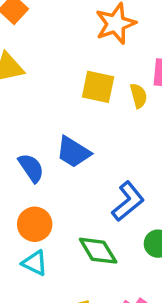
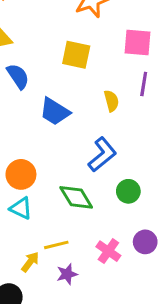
yellow semicircle: (139, 96) -> (111, 101), moved
blue semicircle: (31, 168) -> (18, 76), moved

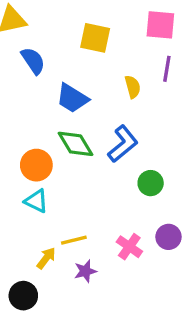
green diamond: (76, 197) -> (76, 144), moved

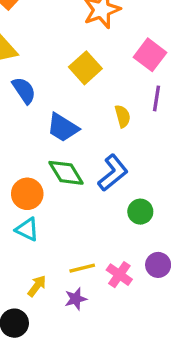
pink square: (160, 25) -> (150, 55), turned 32
yellow square: (95, 38) -> (85, 68), turned 36
yellow line: (74, 240) -> (82, 268), moved

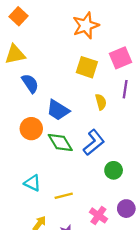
pink square: (150, 55) -> (120, 58), turned 30
yellow square: (85, 68) -> (87, 67), moved, turned -30
orange circle: (27, 194) -> (31, 129), moved
yellow line: (82, 268) -> (64, 196), moved

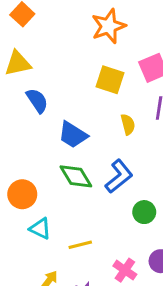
orange circle: (31, 129) -> (22, 194), moved

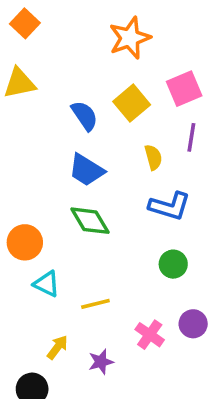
yellow square: (110, 80) -> (132, 103), turned 32
blue semicircle: (37, 101) -> (85, 116), moved
blue L-shape: (119, 176) -> (170, 206), moved, turned 56

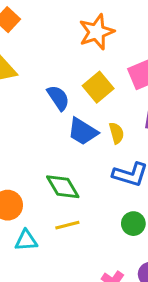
blue trapezoid: (86, 170) -> (83, 132), moved
cyan triangle: (47, 284) -> (26, 240), turned -30
yellow line: (95, 304) -> (67, 225), moved

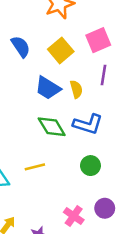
blue semicircle: (58, 98) -> (21, 47), moved
green diamond: (63, 187) -> (52, 127), moved

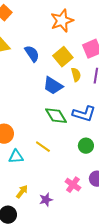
yellow semicircle: (76, 89) -> (76, 75), moved
yellow line: (35, 167) -> (43, 147), turned 49

